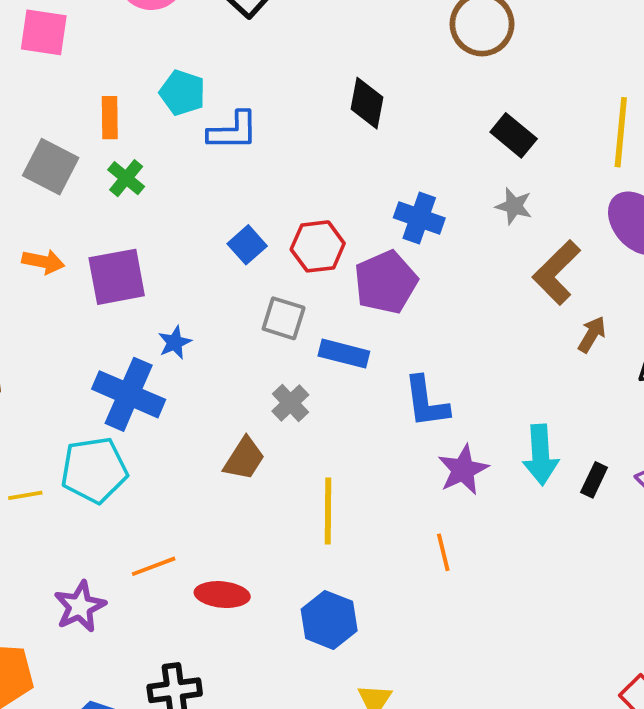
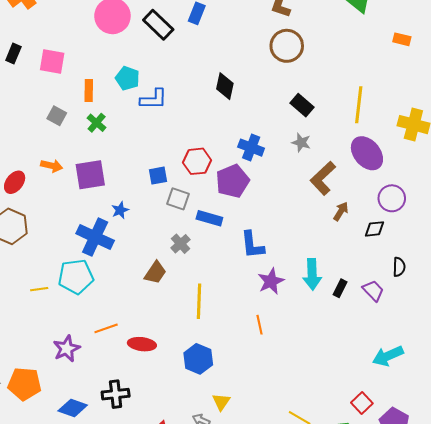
pink square: (44, 32) -> (52, 61), moved
gray square: (51, 167) -> (57, 116), size x0.7
blue square: (247, 245) -> (158, 176), moved, turned 30

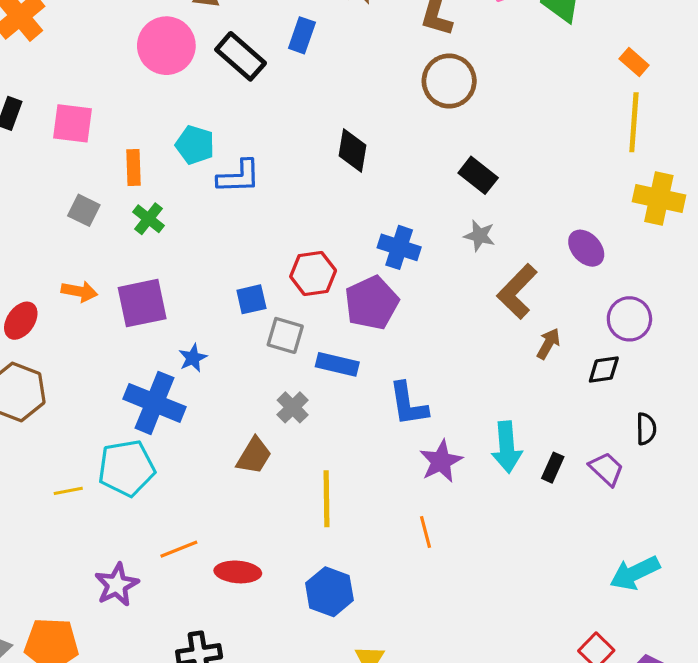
orange rectangle: (402, 39) -> (634, 62), turned 30
yellow line: (359, 105) -> (634, 122), moved
purple ellipse: (367, 153) -> (586, 248), size x0.7

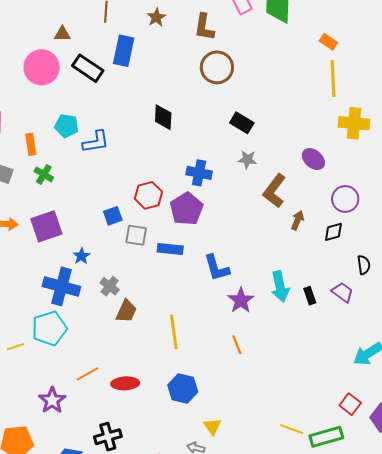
blue rectangle: (302, 35) -> (124, 51), size x1.4
gray cross: (293, 407) -> (110, 286), moved
black rectangle: (553, 468) -> (310, 296), turned -36

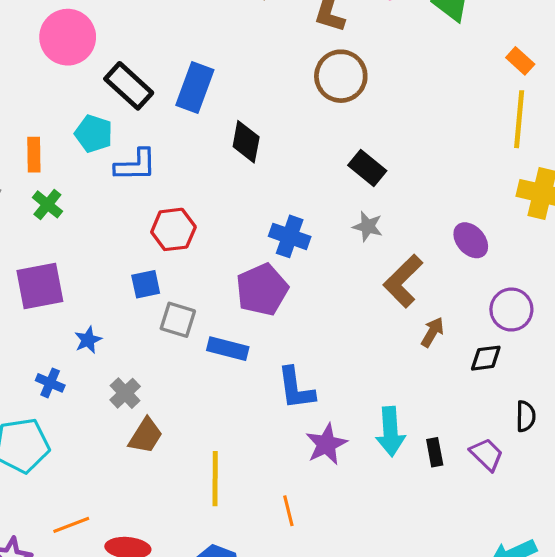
blue rectangle: (124, 51) -> (195, 88), moved
black rectangle: (88, 68) -> (129, 86), moved
red hexagon: (148, 195) -> (173, 229), moved
blue cross: (61, 286) -> (50, 383), size x0.5
orange line: (237, 345) -> (288, 511), moved

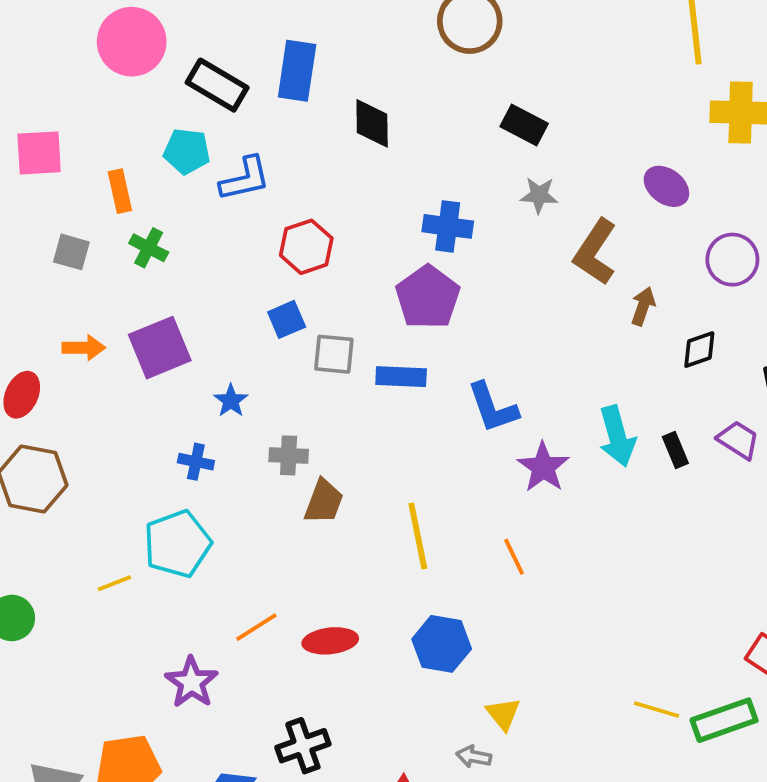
black diamond: (486, 358) -> (699, 350), moved
gray cross: (125, 393) -> (289, 455), turned -32

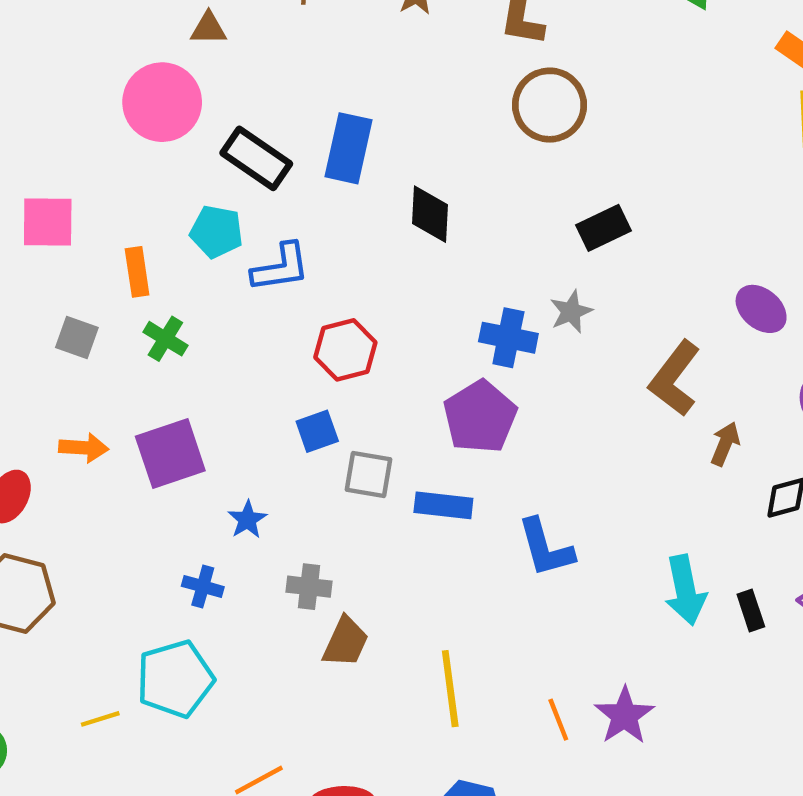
black rectangle: (524, 125) -> (603, 228), turned -57
gray star: (539, 195) -> (571, 312), moved, turned -30
purple star: (543, 467) -> (624, 716), moved

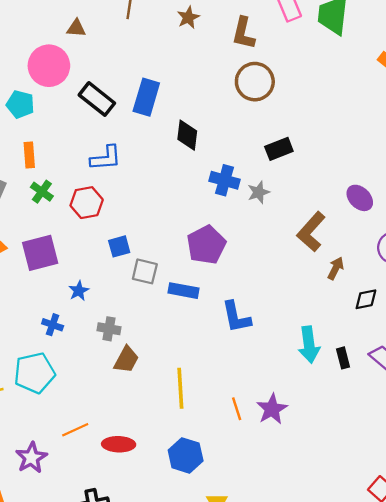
cyan pentagon: (216, 232) -> (20, 104), moved
blue cross: (508, 338) -> (225, 180), moved
red hexagon: (345, 350) -> (87, 203), moved

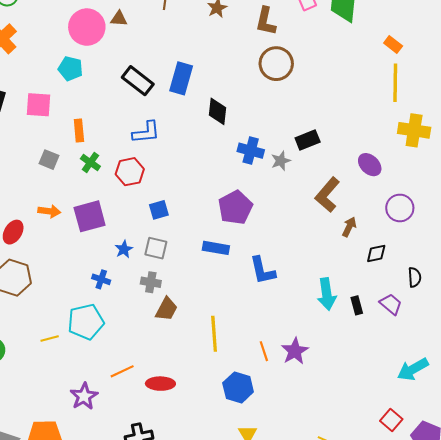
pink circle: (49, 66) -> (87, 27), moved
cyan pentagon: (20, 104) -> (70, 68), moved
black rectangle: (279, 149) -> (308, 140), moved
gray square: (145, 271) -> (156, 248), moved
blue hexagon: (186, 455) -> (238, 387), moved

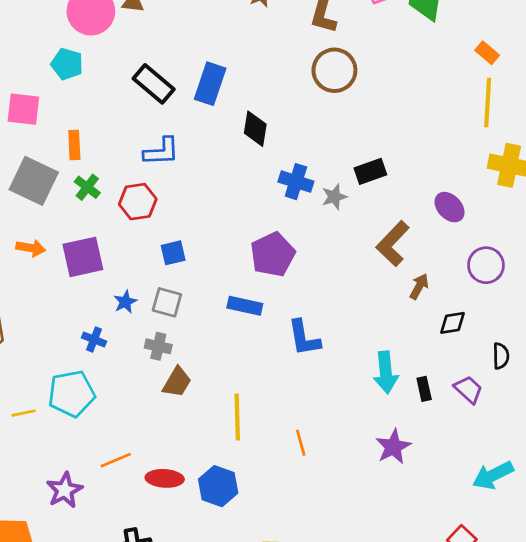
gray square: (49, 160) -> (34, 181), size x1.8
purple star: (295, 351) -> (393, 447), moved
blue hexagon: (238, 387) -> (218, 486), moved

